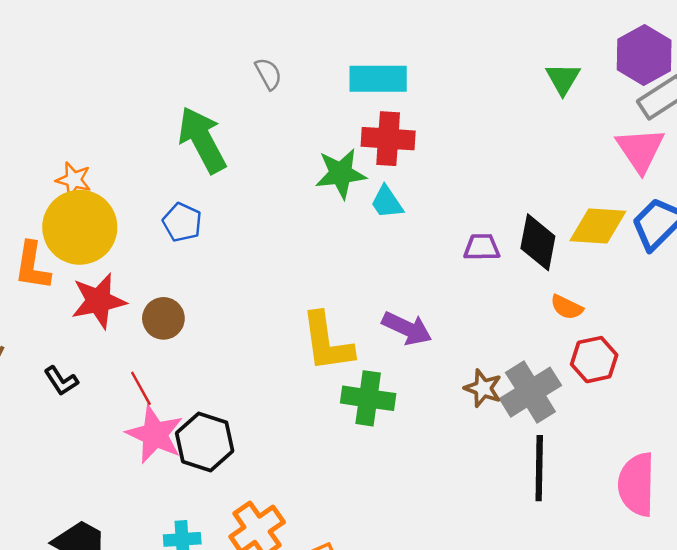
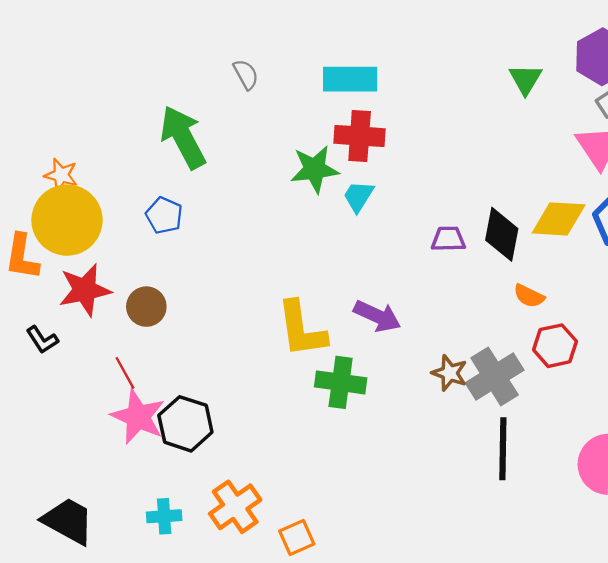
cyan trapezoid: (387, 202) -> (358, 196), turned 66
black L-shape: (61, 381) -> (42, 340), moved

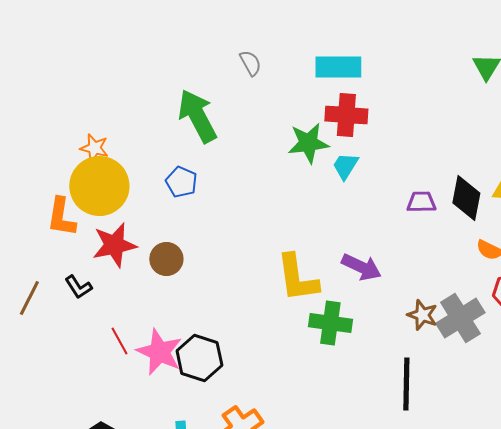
red line: (125, 373) -> (119, 341), moved
black line: (503, 449) -> (406, 384), moved

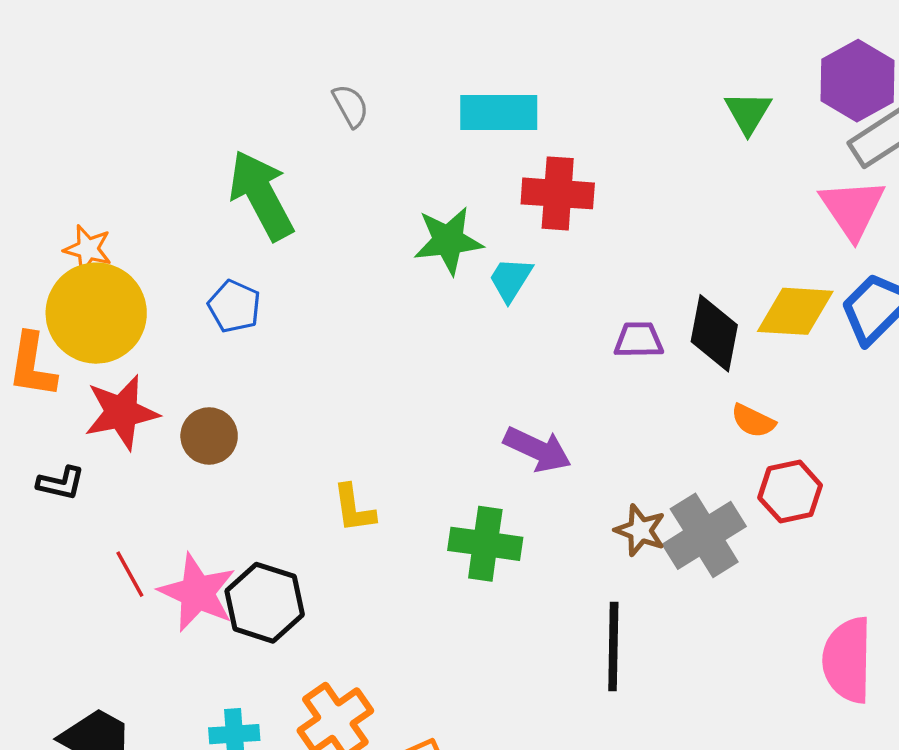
red cross: (346, 115) -> (558, 193), moved
yellow L-shape: (297, 278) -> (354, 508), moved, size x0.6
black L-shape: (78, 287) -> (61, 483), turned -44

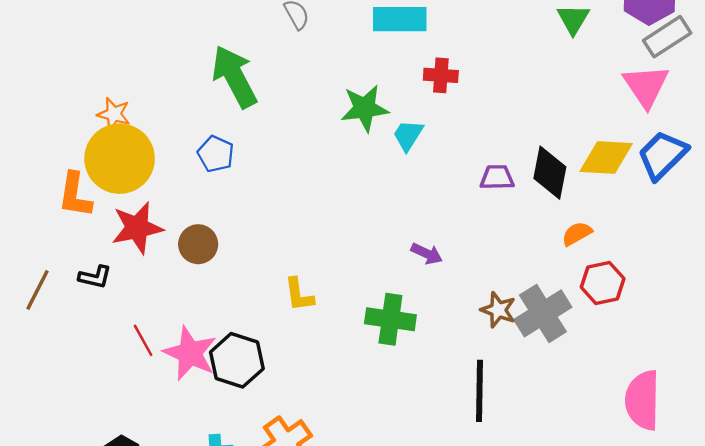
red cross: (558, 193) -> (441, 75), size x0.7
orange semicircle: (753, 421) -> (577, 234), turned 124
purple arrow: (537, 449) -> (427, 254), size x0.7

